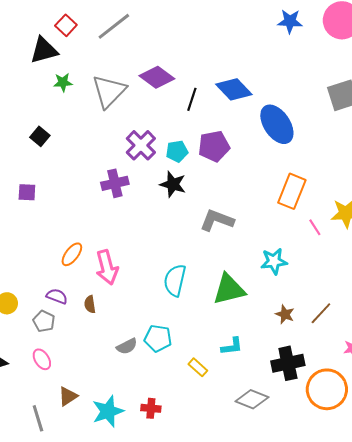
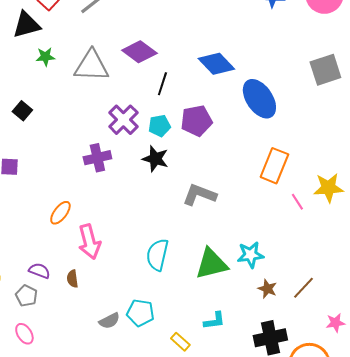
gray triangle: (109, 91) -> (91, 66), turned 48
black line: (192, 99) -> (162, 84), moved
orange ellipse: (72, 254) -> (60, 213), moved
cyan star: (274, 261) -> (250, 255), moved

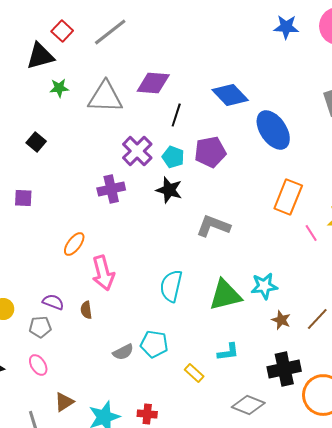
purple diamond: (139, 52) -> (153, 83), turned -32
cyan pentagon: (159, 126) -> (173, 157), turned 30
gray pentagon: (26, 296) -> (40, 327), turned -30

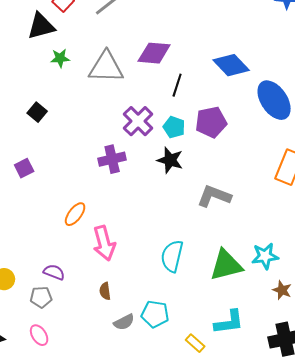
purple square: (23, 198) -> (24, 168), turned -30
brown semicircle: (86, 310) -> (105, 291), moved
cyan L-shape: (228, 352) -> (229, 322), size x1.4

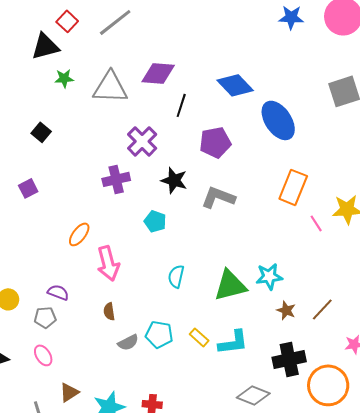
cyan pentagon: (174, 127) -> (155, 221), moved
gray L-shape: (214, 196) -> (218, 197), moved
cyan semicircle: (172, 256) -> (176, 276), size x0.7
yellow rectangle: (195, 343) -> (199, 337), moved

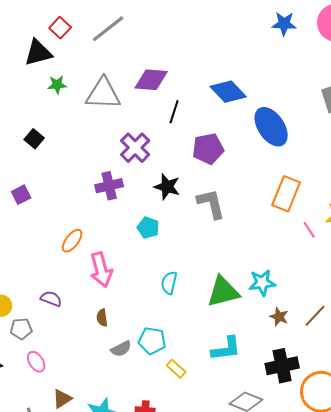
gray L-shape: (218, 197) -> (211, 204), turned 56
gray pentagon: (45, 317) -> (21, 329), moved
yellow rectangle: (199, 337) -> (176, 369), moved

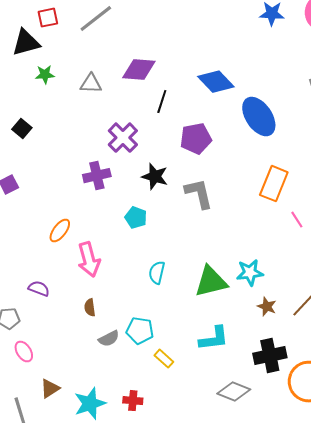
red square: (60, 28) -> (48, 18), turned 35
gray triangle: (103, 94) -> (91, 84), size x0.6

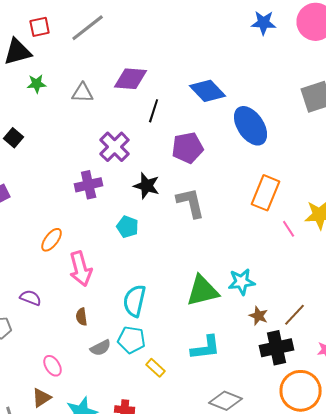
cyan semicircle: (157, 273) -> (135, 301), moved, size x1.4
pink ellipse: (24, 352) -> (53, 366), moved
black cross: (270, 356) -> (277, 348), moved

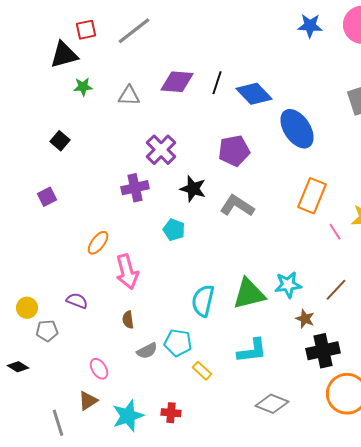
black line: (154, 111) -> (217, 83), moved
gray L-shape: (191, 203) -> (237, 206), turned -44
cyan semicircle: (135, 301) -> (203, 301), moved
brown line: (295, 315) -> (336, 290), moved

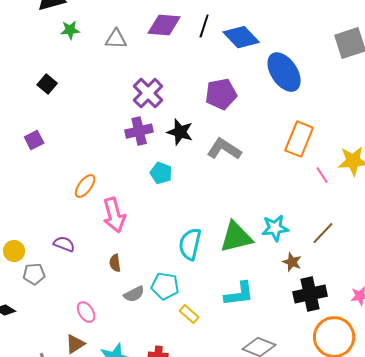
purple cross: (135, 188) -> (139, 131), moved

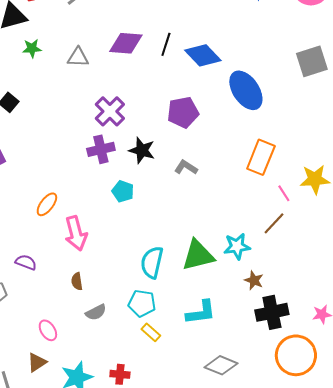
gray L-shape: (224, 149) -> (186, 167), size x0.7
brown line: (323, 233) -> (274, 223), moved
cyan pentagon: (165, 286) -> (142, 303), moved

